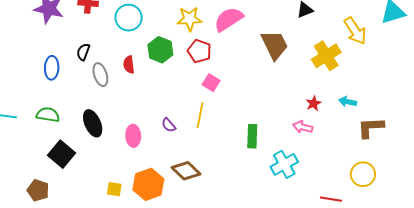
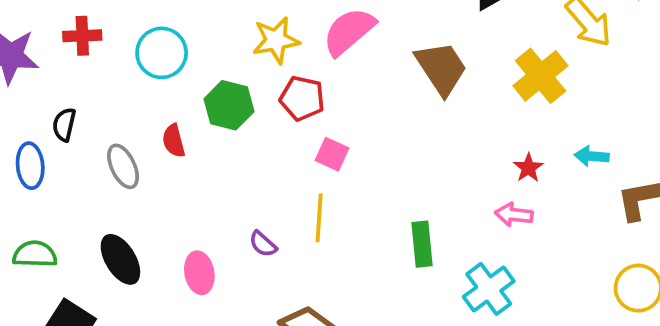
black semicircle: (83, 52) -> (64, 125), moved

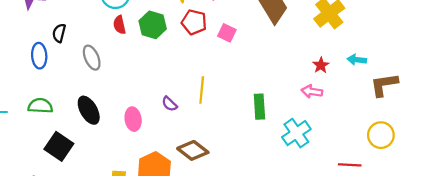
red semicircle: (174, 141) -> (119, 25), moved
pink square: (332, 154) -> (227, 33), moved

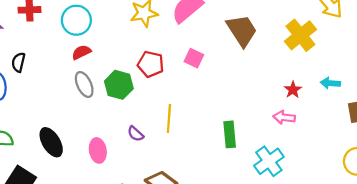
red pentagon: (194, 22) -> (151, 64), moved
red semicircle: (119, 25) -> (81, 52), turned 78
green hexagon: (153, 25) -> (119, 85), moved
gray ellipse: (92, 58) -> (84, 84), moved

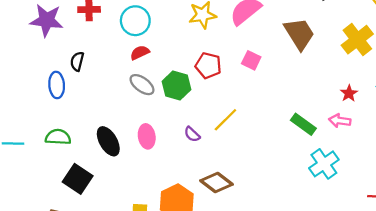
gray ellipse: (84, 84) -> (142, 85), turned -30
yellow line: (169, 119) -> (225, 120), turned 40
green rectangle: (230, 134) -> (303, 124), moved, turned -50
pink ellipse: (98, 150) -> (147, 136), moved

